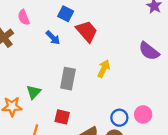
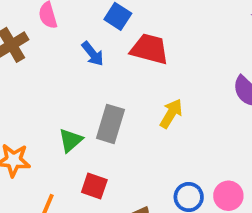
red trapezoid: (87, 31) -> (149, 49), turned -40
green triangle: (34, 92) -> (70, 140), moved

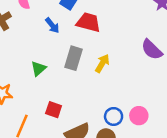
gray rectangle: (110, 124) -> (73, 58), moved
green triangle: (70, 140) -> (38, 69), moved

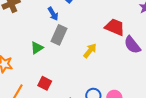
red trapezoid: (88, 22) -> (115, 27), moved
gray rectangle: (73, 58) -> (59, 35), moved

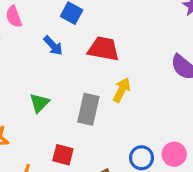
red trapezoid: (115, 27) -> (103, 49), moved
gray rectangle: (59, 35) -> (88, 109), moved

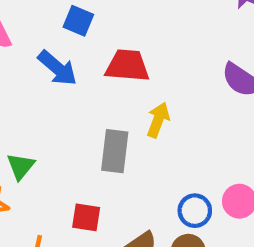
blue arrow: (53, 46) -> (57, 68), size x1.4
green triangle: (39, 103) -> (21, 166), moved

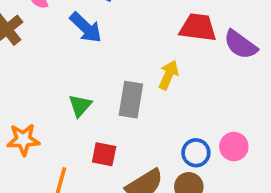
red trapezoid: (127, 66) -> (198, 27), moved
green triangle: (21, 166) -> (80, 105), moved

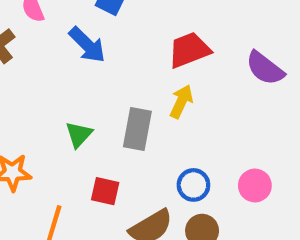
red trapezoid: (198, 27) -> (189, 50), moved, turned -30
blue circle: (196, 153) -> (193, 185), moved

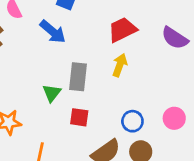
gray rectangle: (137, 129) -> (78, 77), moved
red square: (105, 191) -> (79, 117), moved

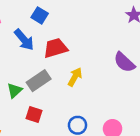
red trapezoid: (122, 30) -> (55, 48), moved
gray rectangle: (78, 77) -> (39, 81), turned 40

